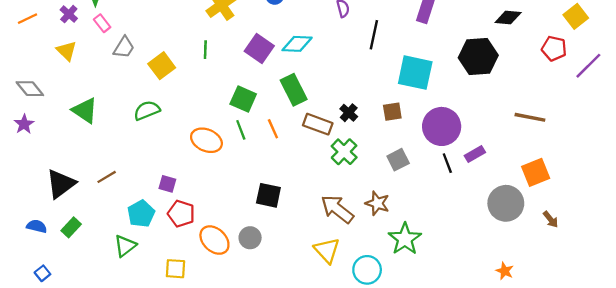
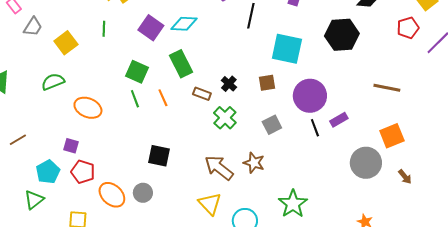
red pentagon: (554, 48) -> (408, 28), turned -30
brown rectangle: (318, 124) -> (202, 94), size x0.7
orange ellipse: (206, 140) -> (88, 108), moved
green star: (405, 239) -> (293, 204), moved

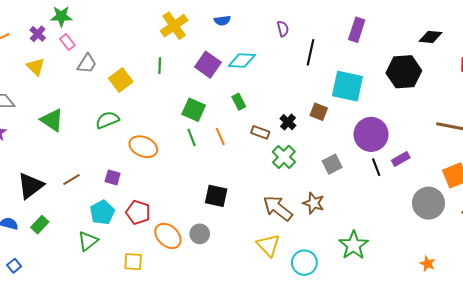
green rectangle: (181, 64) -> (239, 102), size x0.6
brown square: (267, 83) -> (319, 112), moved, turned 30
purple square: (71, 146) -> (113, 177), moved

